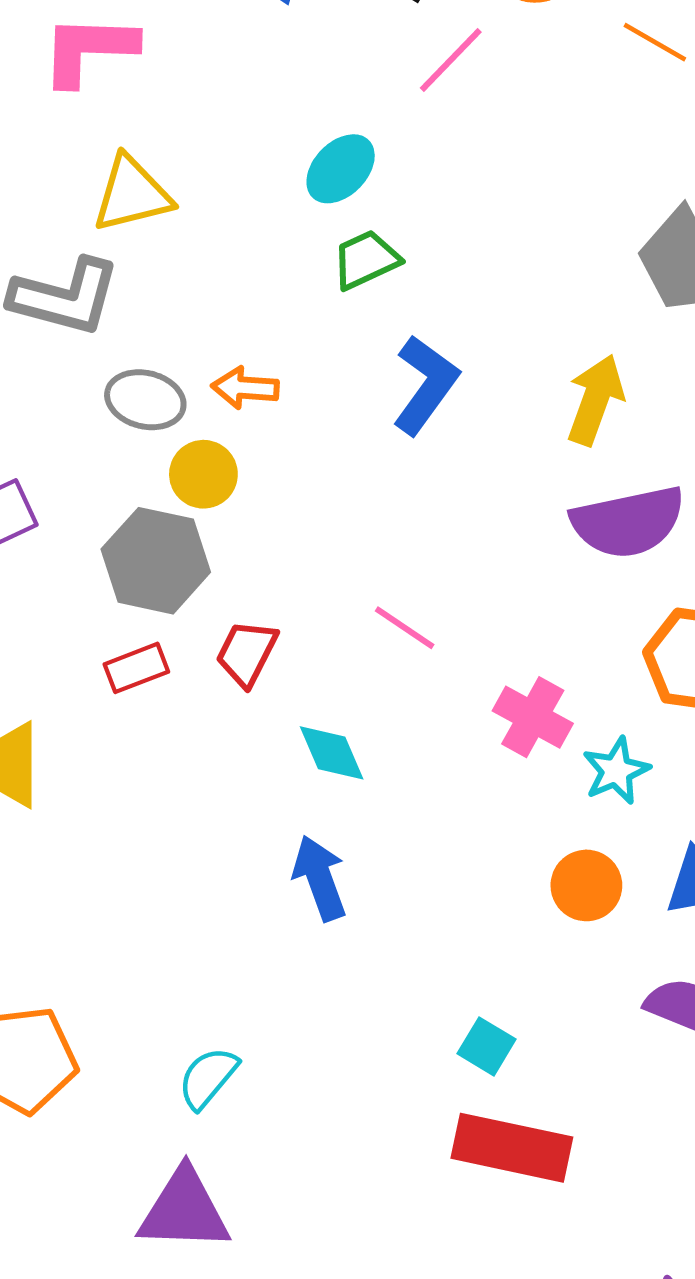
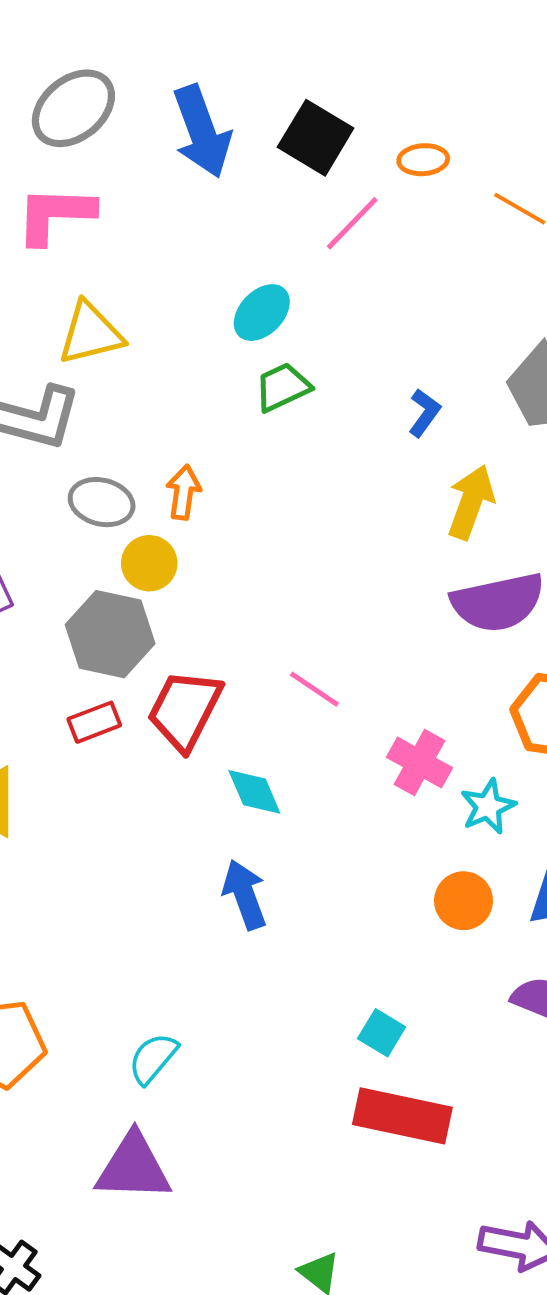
blue L-shape: (425, 385) -> (424, 413), moved, size x0.6
orange arrow: (245, 388) -> (183, 492), turned 94
red trapezoid: (247, 653) -> (185, 710), size x1.5

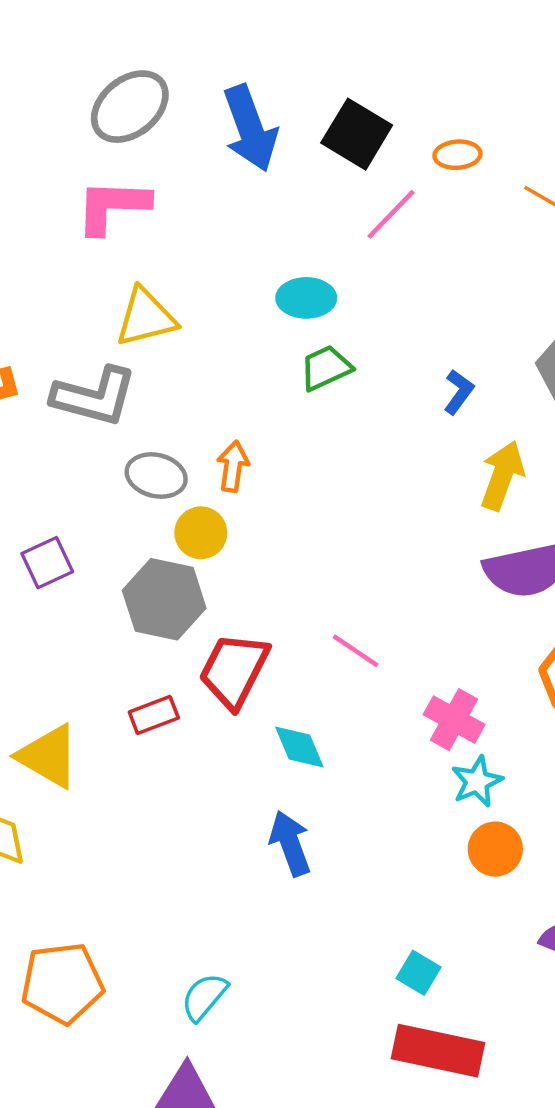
cyan ellipse: (262, 313) -> (306, 298), turned 46
red rectangle: (94, 722) -> (154, 715), moved
cyan star: (488, 807) -> (477, 781), moved

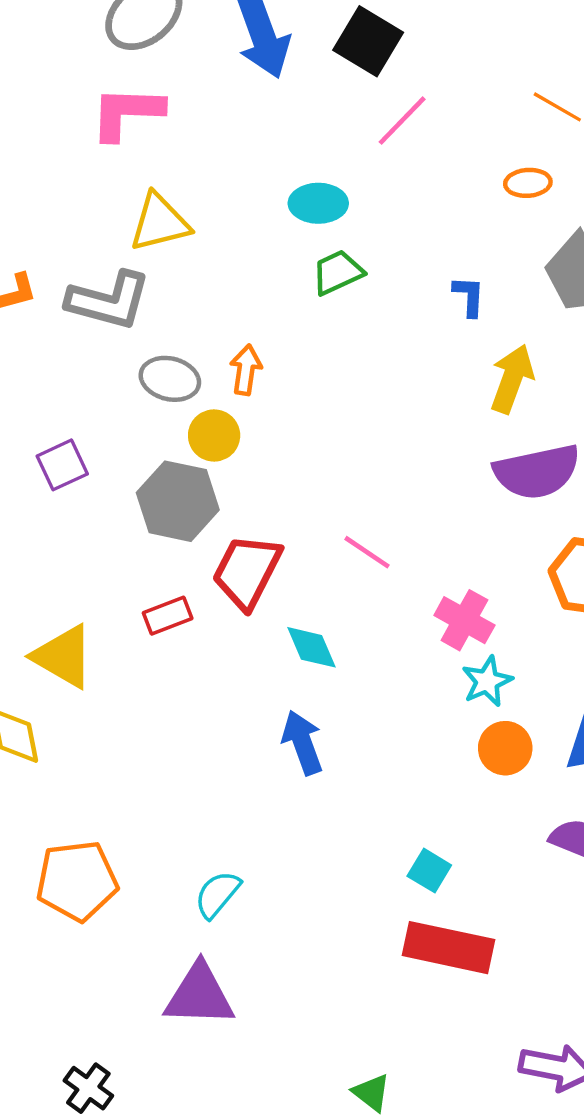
orange ellipse: (457, 155) -> (528, 183), moved
blue L-shape: (459, 392) -> (469, 296), turned -33

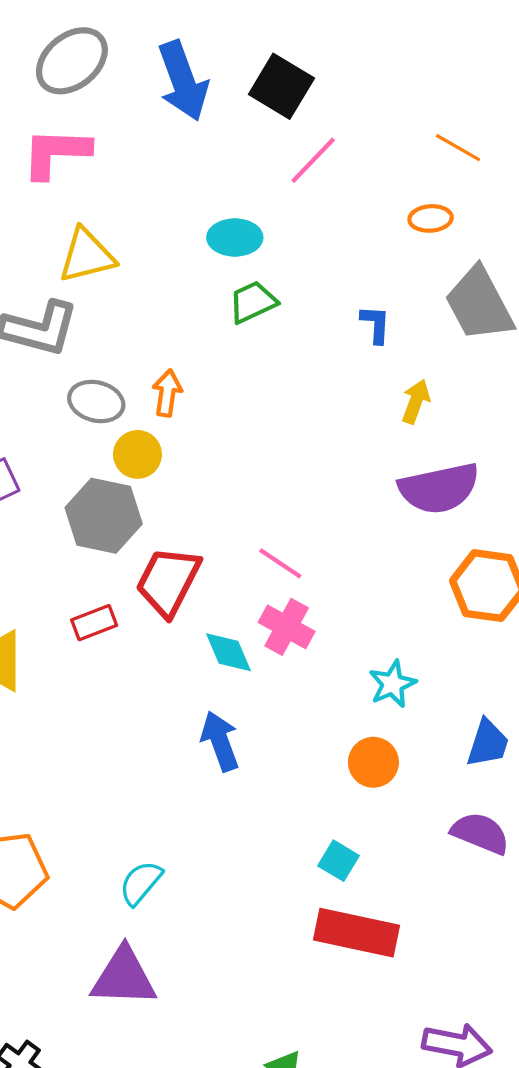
yellow arrow: (512, 379) -> (416, 401), size x0.7
pink cross: (464, 620) -> (287, 627), moved
orange circle: (505, 748) -> (373, 762), moved

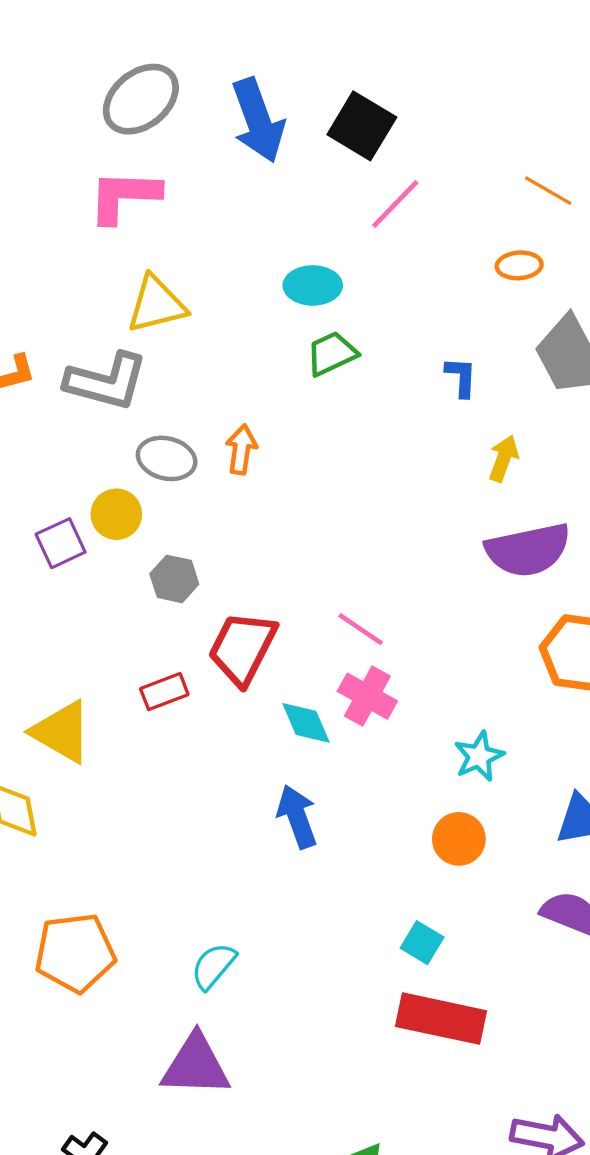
yellow circle: (137, 454) -> (116, 514), moved
gray hexagon: (104, 516) -> (174, 579), size x0.6

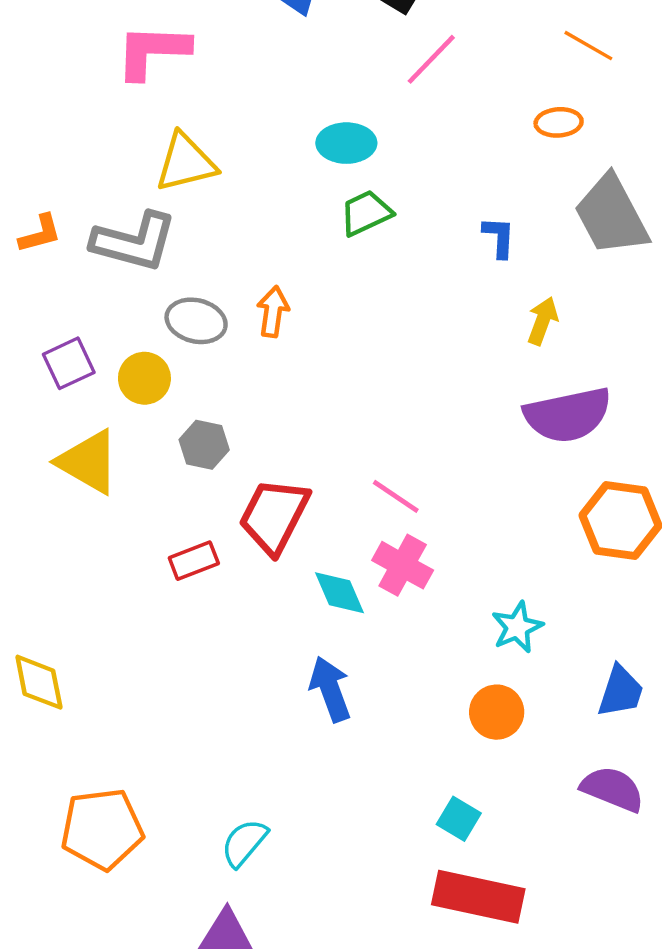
purple square: (61, 543) -> (69, 363), moved
yellow triangle: (62, 732) -> (88, 462), moved

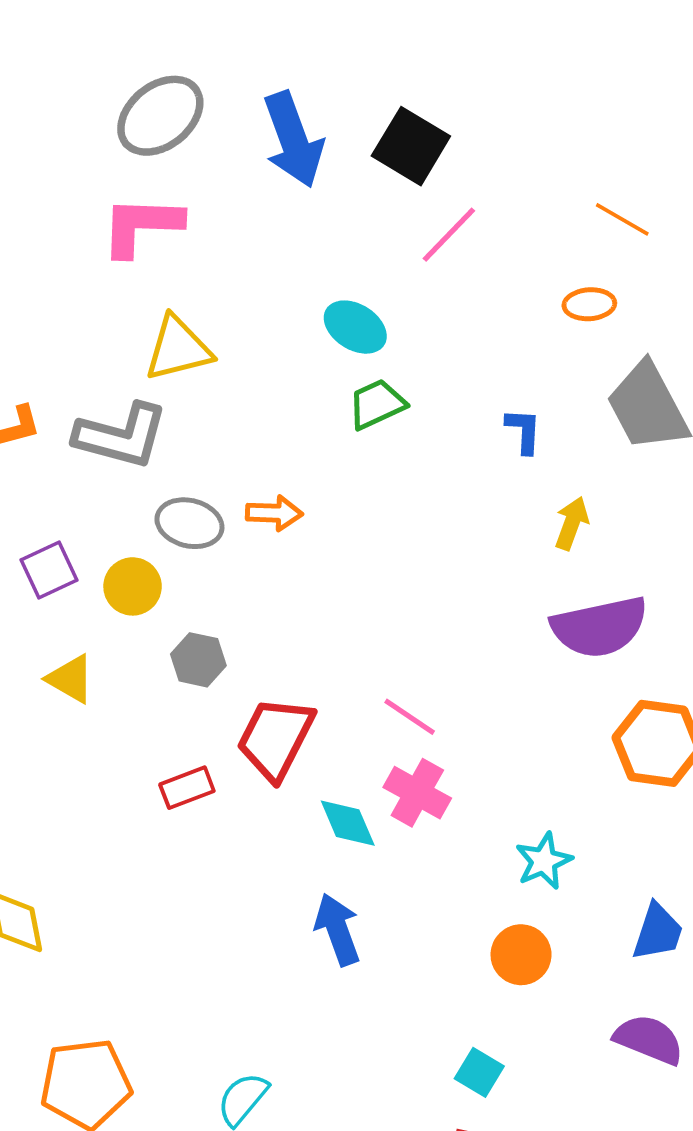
cyan ellipse: (346, 143) -> (355, 327), turned 32
orange arrow: (273, 312) -> (274, 513), turned 84
yellow triangle: (88, 462) -> (71, 679), size x0.7

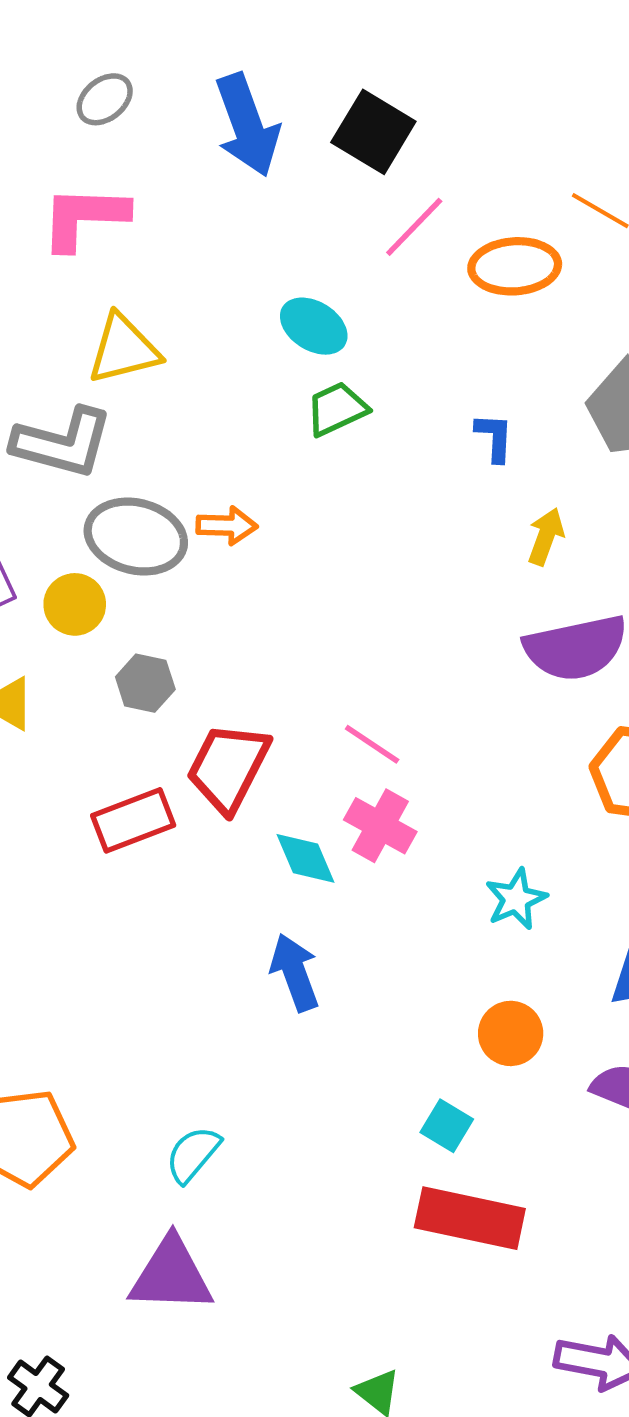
gray ellipse: (160, 116) -> (105, 99), size x0.6
orange ellipse: (589, 304) -> (515, 266), moved, size x1.6
gray ellipse: (189, 523) -> (136, 537), size x1.4
red rectangle: (187, 788) -> (133, 820), size x1.4
orange circle: (521, 955) -> (511, 1033), moved

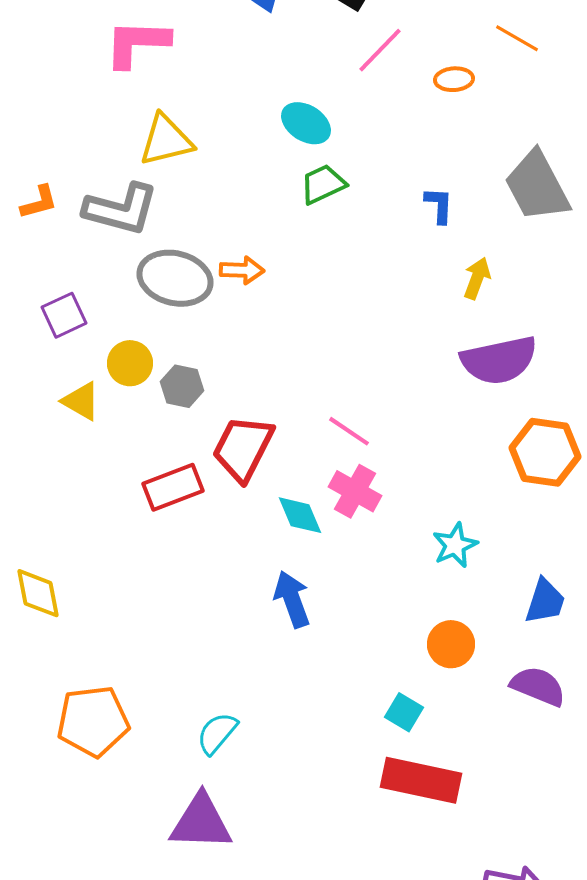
orange ellipse: (515, 266) -> (454, 79), size x0.6
yellow circle: (75, 604) -> (130, 363), moved

